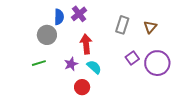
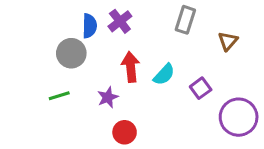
gray rectangle: (122, 25) -> (185, 20), moved
purple circle: (157, 63) -> (239, 117), moved
cyan semicircle: (94, 67) -> (164, 74), moved, turned 91

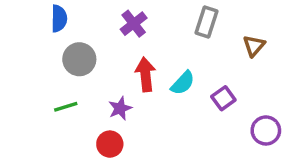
blue semicircle: (90, 26) -> (59, 19), moved
purple circle: (239, 117) -> (266, 130), size x0.7
red circle: (125, 132) -> (110, 144), moved

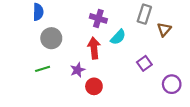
gray rectangle: (206, 22) -> (144, 14), moved
purple cross: (134, 24) -> (98, 18), moved, turned -35
cyan semicircle: (183, 83) -> (118, 37), moved
red circle: (110, 144) -> (94, 86), moved

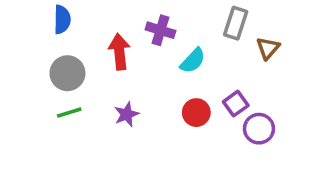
gray circle: (51, 38) -> (67, 73), moved
red arrow: (94, 48) -> (119, 52), moved
purple circle: (172, 84) -> (259, 129), moved
red circle: (94, 86) -> (196, 113), moved

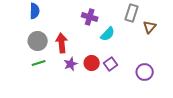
red arrow: (119, 52) -> (62, 43), moved
purple square: (236, 104) -> (111, 64), moved
red circle: (196, 113) -> (92, 63), moved

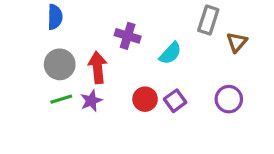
purple cross: (90, 17) -> (128, 36), moved
purple star: (71, 64) -> (91, 101), moved
purple circle: (145, 72) -> (229, 99), moved

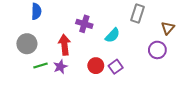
brown triangle: (237, 42) -> (168, 28), moved
gray circle: (60, 64) -> (27, 44), moved
purple circle: (229, 99) -> (157, 50), moved

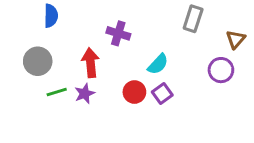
cyan semicircle: (112, 35) -> (158, 64), moved

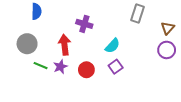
purple circle: (221, 70) -> (167, 50), moved
green line: (57, 92) -> (41, 66), turned 40
red circle: (134, 92) -> (86, 70), moved

